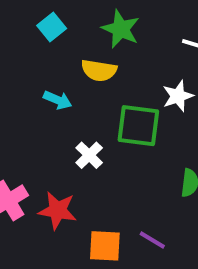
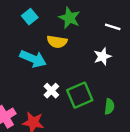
cyan arrow: (58, 100) -> (33, 59), size x1.6
green square: (138, 126) -> (80, 95), moved, turned -30

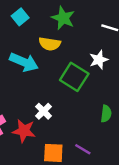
white cross: (51, 91) -> (44, 111), moved
green square: (80, 95) -> (74, 77), moved, turned -35

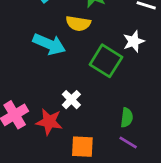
green semicircle: (106, 114) -> (127, 118), moved
purple line: (83, 149) -> (128, 143), moved

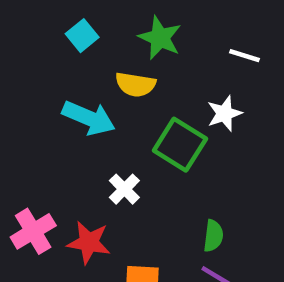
white cross: (71, 100) -> (124, 189), moved

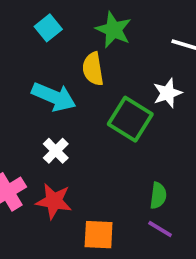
yellow semicircle: (136, 85) -> (93, 69), turned 72
white cross: (124, 189) -> (56, 151), moved

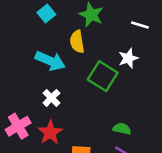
green semicircle: (158, 196) -> (122, 129), turned -84
red star: (54, 201) -> (50, 133), turned 30

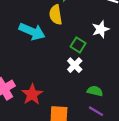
green square: (103, 76) -> (78, 45), size x0.6
white cross: (51, 98) -> (75, 65), moved

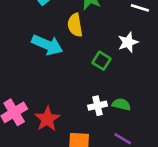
white cross: (75, 65) -> (98, 106), moved, turned 32
green semicircle: (95, 91) -> (121, 104), moved

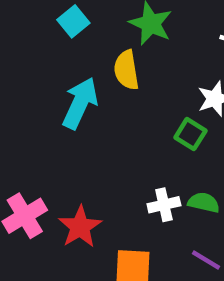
cyan arrow: (47, 45) -> (80, 103), turned -88
green square: (101, 61) -> (190, 134), moved

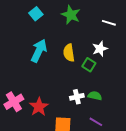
yellow semicircle: (126, 70) -> (69, 53), moved

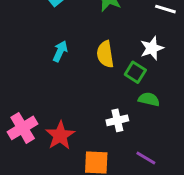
cyan arrow: (39, 51) -> (60, 51), size x0.6
green semicircle: (95, 96) -> (149, 99), moved

